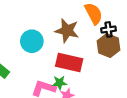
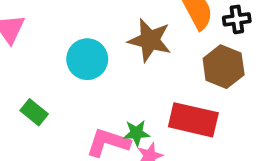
black cross: (109, 29) -> (237, 19), moved
red rectangle: (69, 63) -> (193, 120), moved

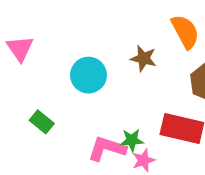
brown star: (150, 40) -> (144, 58), size x0.7

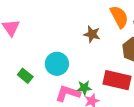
cyan circle: (88, 75) -> (57, 64), moved

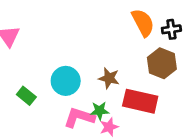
brown star: (92, 34) -> (109, 78), moved

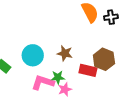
brown hexagon: (162, 63) -> (104, 59), moved
red rectangle: (140, 101) -> (88, 70), size x0.7

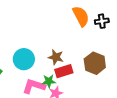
red rectangle: (88, 70) -> (64, 71), moved, turned -30

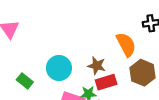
orange semicircle: (81, 16) -> (126, 44), moved

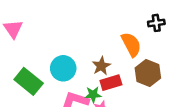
brown star: (97, 66) -> (101, 66), turned 30
green rectangle: (25, 81) -> (29, 81), size x1.6

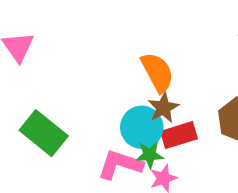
orange semicircle: (131, 44) -> (157, 72), moved
cyan circle: (63, 68) -> (142, 127), moved

